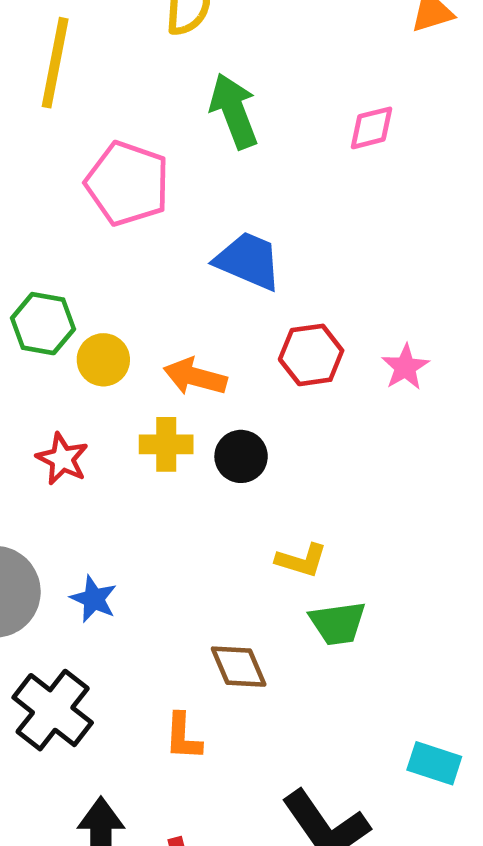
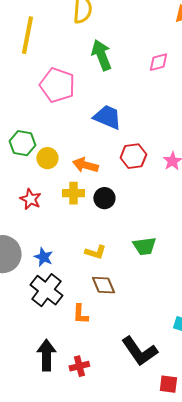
yellow L-shape: (301, 560) -> (95, 252), moved
green trapezoid: (338, 623) -> (144, 246), moved
black cross: (53, 710) -> (46, 290), moved

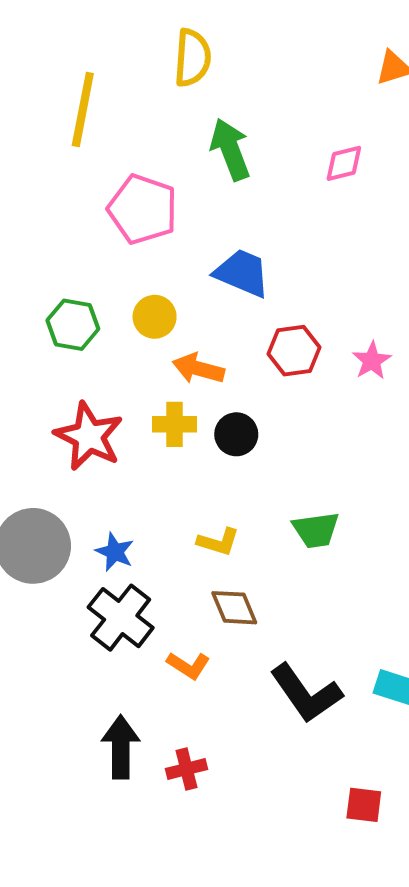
yellow circle: (47, 158) -> (155, 317), moved
red star: (30, 199) -> (89, 436), size x1.6
orange L-shape: (80, 314) -> (188, 665), turned -60
black L-shape: (139, 351) -> (306, 693), moved

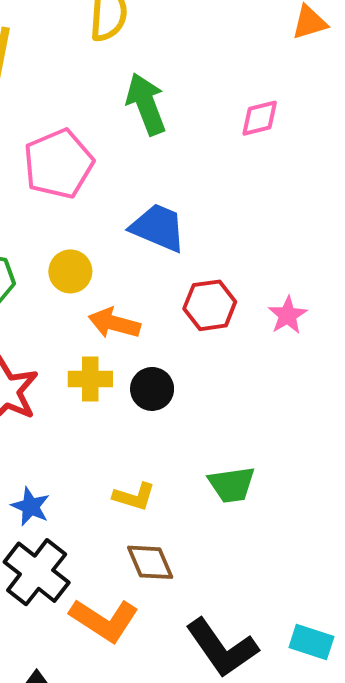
pink pentagon: (143, 209) -> (58, 164), turned 30
orange L-shape: (188, 665) -> (104, 620), size x1.6

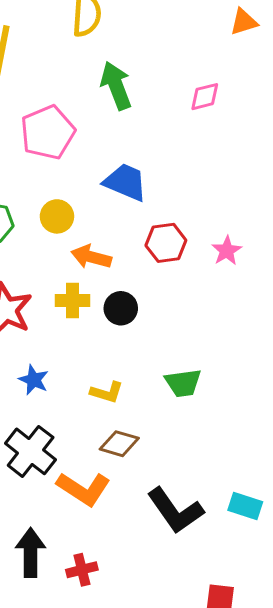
blue star: (31, 506) -> (34, 380), moved
brown diamond: (150, 562) -> (119, 444), turned -51

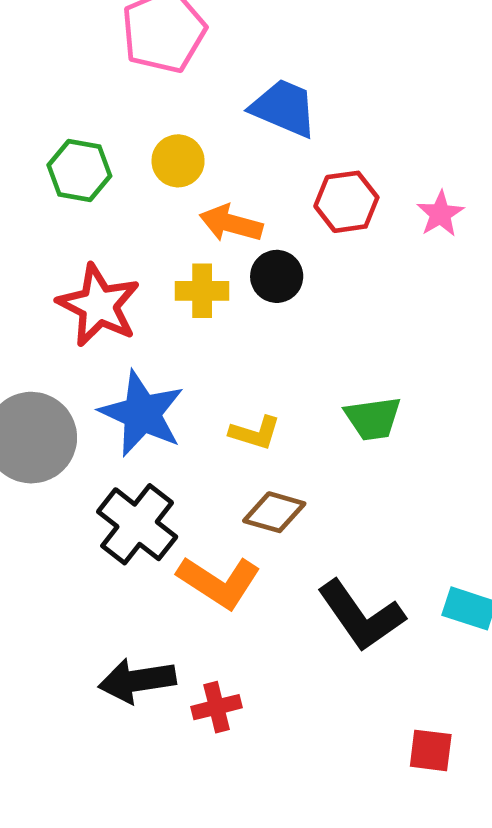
black circle: (121, 308) -> (277, 276), moved
blue star: (34, 380) -> (142, 414), size x1.8
black arrow: (31, 553) -> (137, 681), turned -99

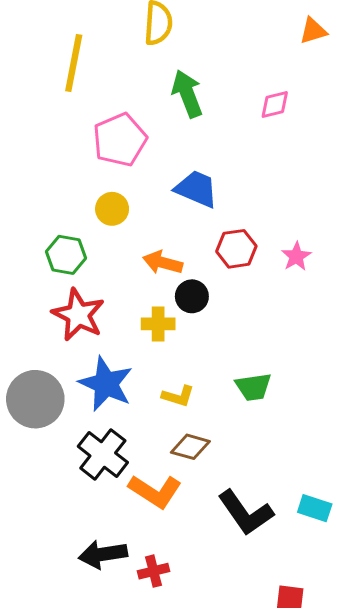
yellow circle: (178, 161) -> (112, 209), moved
green hexagon: (79, 171) -> (66, 255), moved
yellow cross: (202, 291) -> (158, 324), moved

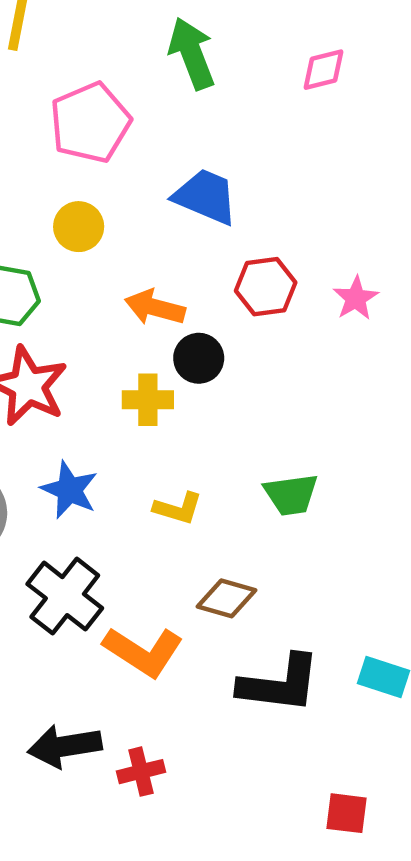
blue star: (106, 384) -> (69, 490), size x0.7
brown diamond: (190, 447) -> (226, 598), moved
black L-shape: (246, 513) -> (280, 684), turned -48

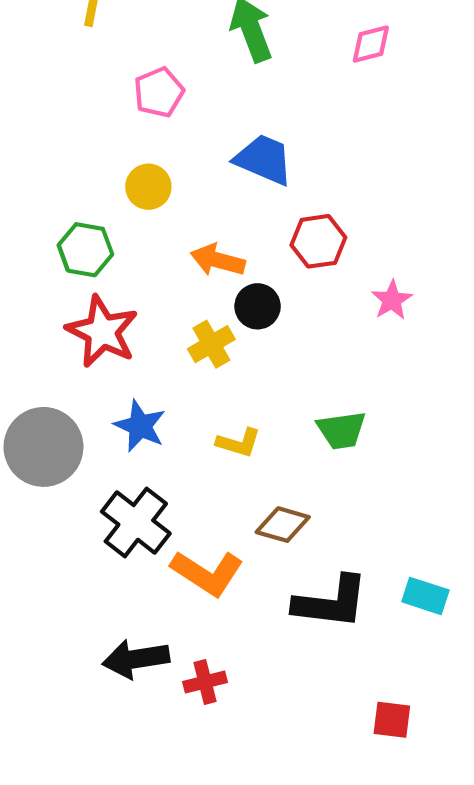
pink pentagon: (90, 123) -> (159, 92), size x0.7
pink star: (356, 298) -> (392, 300), moved
yellow cross: (148, 400) -> (211, 344), turned -30

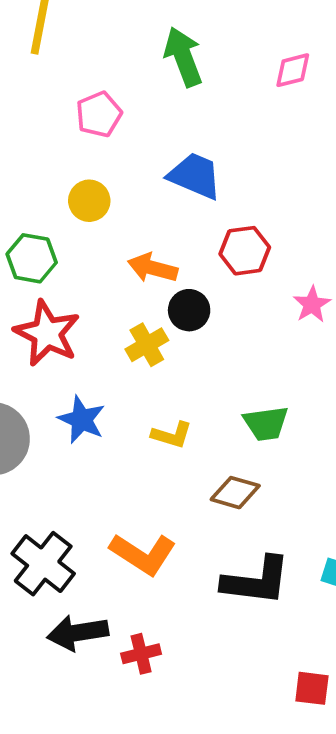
black cross: (136, 522) -> (43, 564), moved
brown diamond: (283, 525) -> (235, 493), moved

